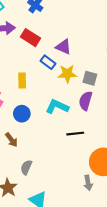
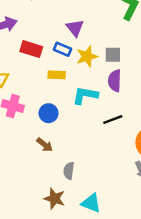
red rectangle: (31, 38) -> (31, 49), moved
purple triangle: (63, 47) -> (75, 28), turned 42
yellow rectangle: (22, 81) -> (57, 75), moved, turned -72

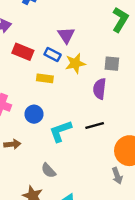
gray square: (113, 55) -> (112, 64), moved
cyan L-shape: (85, 95) -> (60, 131), moved, turned -35
brown arrow: (45, 145) -> (12, 144), moved, turned -49
gray semicircle: (69, 171) -> (48, 171), turned -56

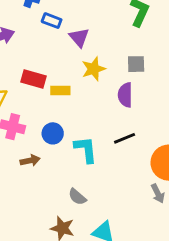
red rectangle: (23, 52) -> (34, 79), moved
blue rectangle: (53, 55) -> (52, 21), moved
cyan L-shape: (60, 131) -> (86, 150), turned 110
brown arrow: (12, 144) -> (30, 160), moved

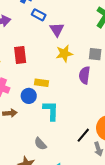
red rectangle: (34, 79) -> (20, 55), turned 60
yellow rectangle: (60, 90) -> (42, 83), moved
black line: (125, 138) -> (83, 135), moved, turned -35

